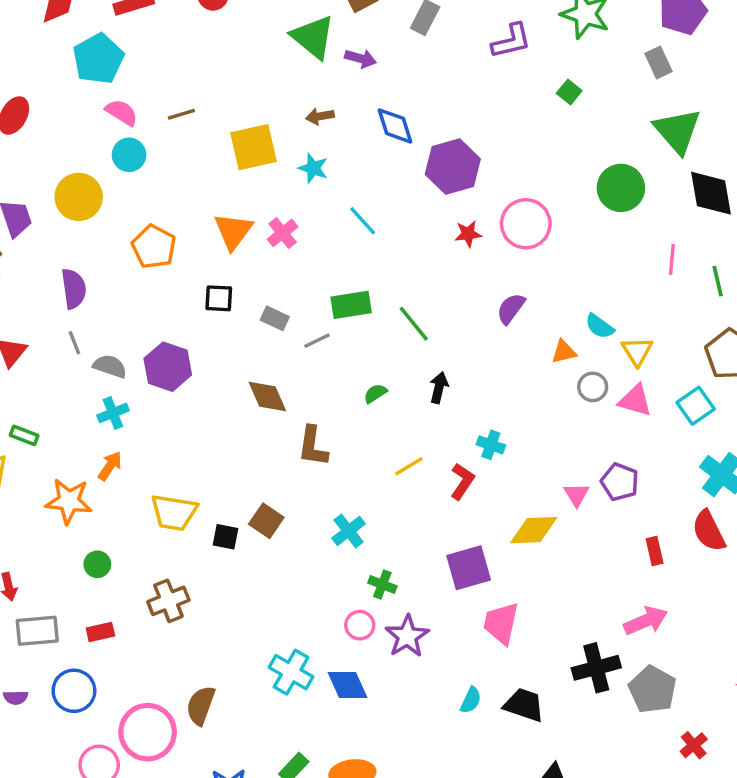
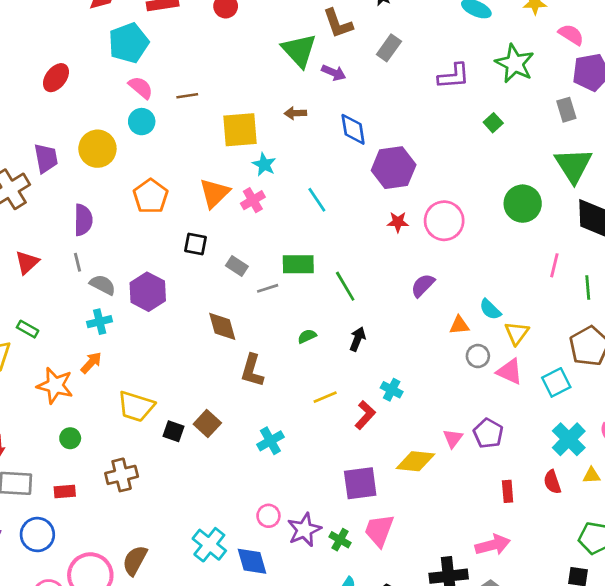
cyan star: (313, 168) -> (264, 164), moved
red semicircle: (709, 531) -> (552, 482), size x0.7
green cross: (382, 584) -> (340, 540), moved

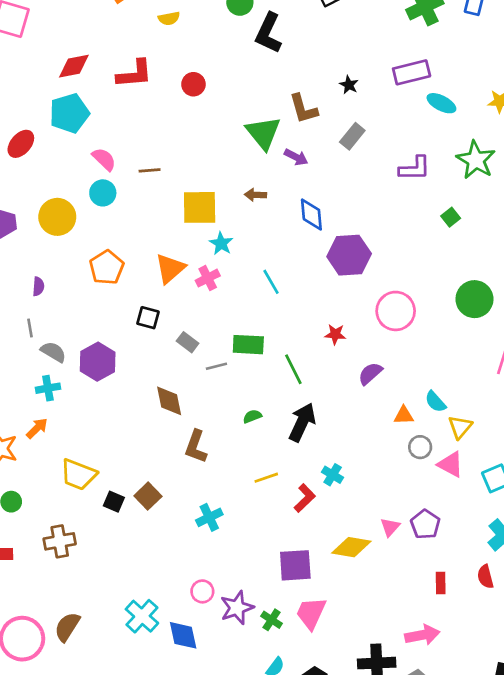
cyan pentagon: (129, 43) -> (69, 113), moved
purple semicircle: (83, 220) -> (38, 286), size x0.6
red star: (398, 222) -> (335, 334), moved
black arrow: (358, 339) -> (302, 422), size x1.6

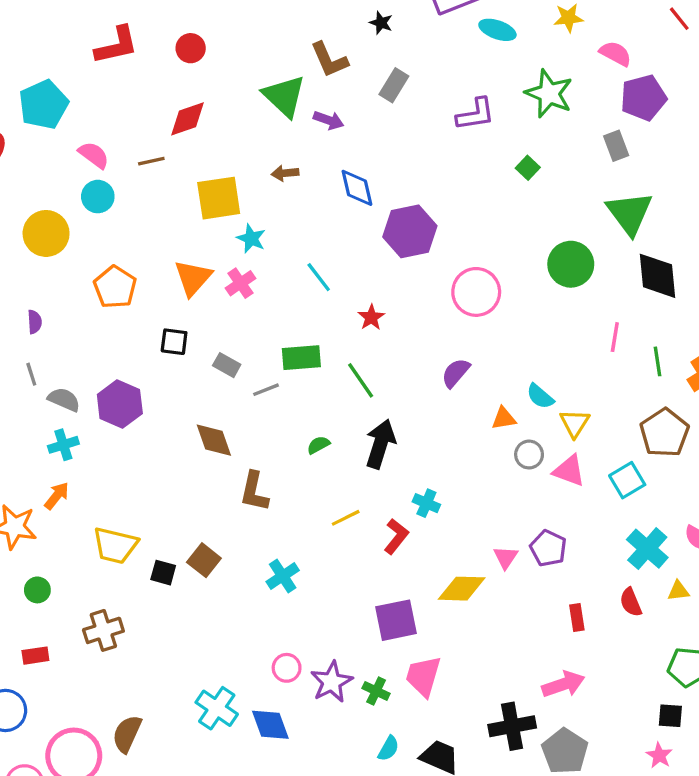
red diamond: (74, 66) -> (187, 119), moved
red star: (335, 334) -> (371, 317), moved, turned -30

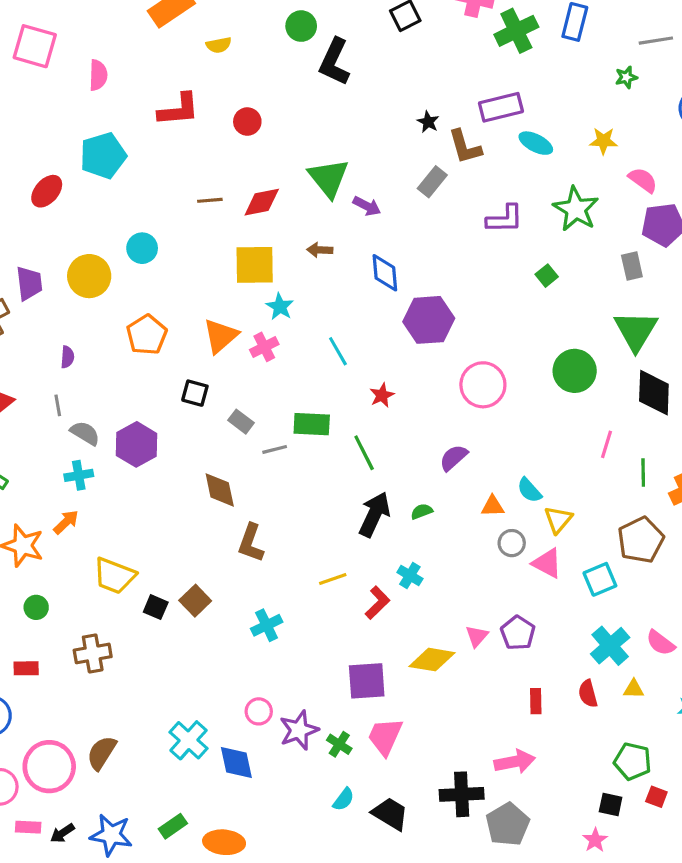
brown L-shape: (329, 60) -> (465, 147), moved
red diamond: (187, 119) -> (262, 202), moved
pink semicircle: (94, 155) -> (98, 75), moved, turned 48
brown line: (151, 161) -> (210, 200), moved
green semicircle: (318, 445) -> (422, 511), moved

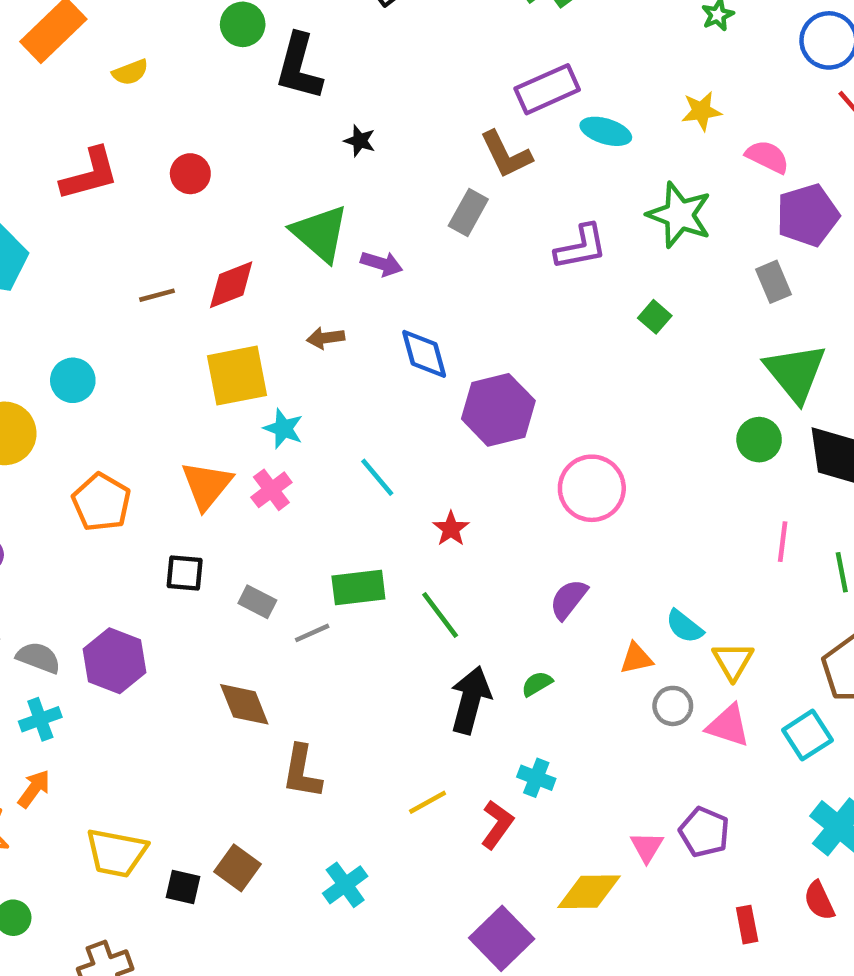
black star: (428, 122) -> (360, 141), moved
green circle: (575, 371) -> (759, 440), moved, size x0.7
purple square: (367, 681) -> (502, 938), turned -30

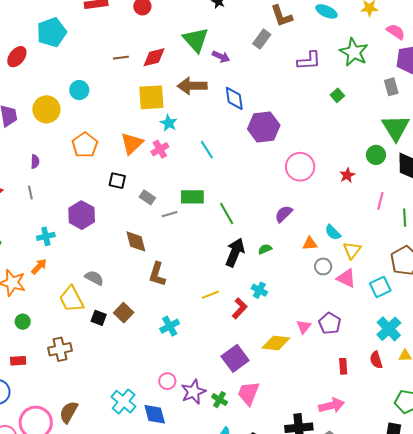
brown arrow: (326, 338) -> (192, 86), size x1.8
red star: (451, 529) -> (347, 175), moved
gray semicircle: (38, 658) -> (94, 278), moved
yellow trapezoid: (116, 853) -> (71, 299), turned 44

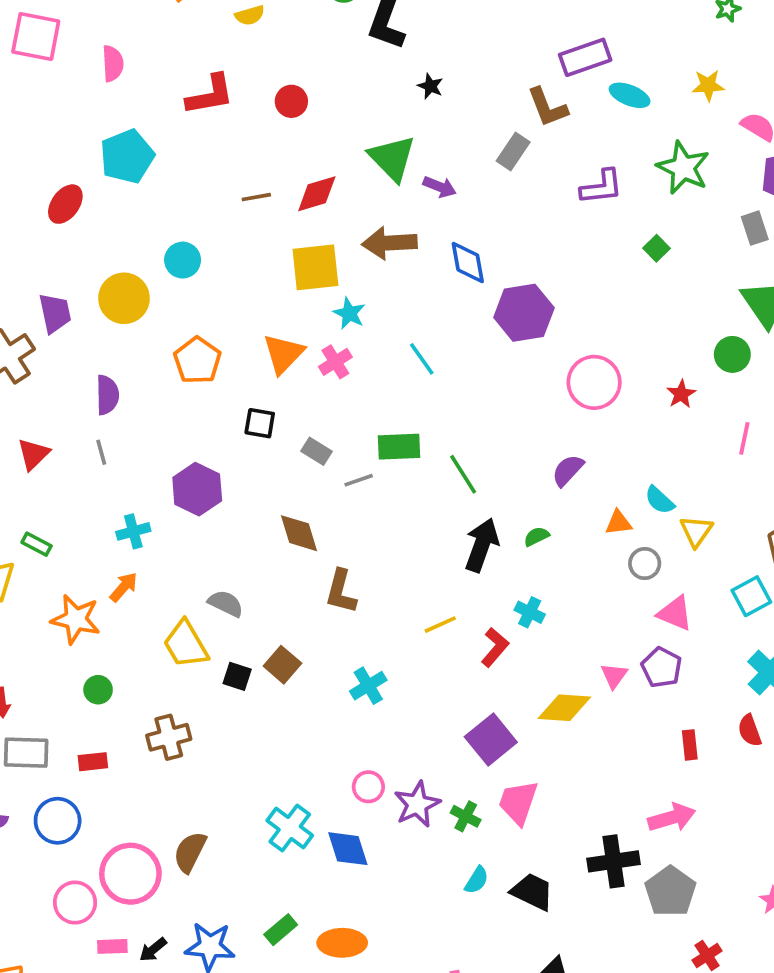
purple semicircle: (35, 161) -> (107, 395), size x1.5
pink triangle: (346, 278) -> (675, 613), moved

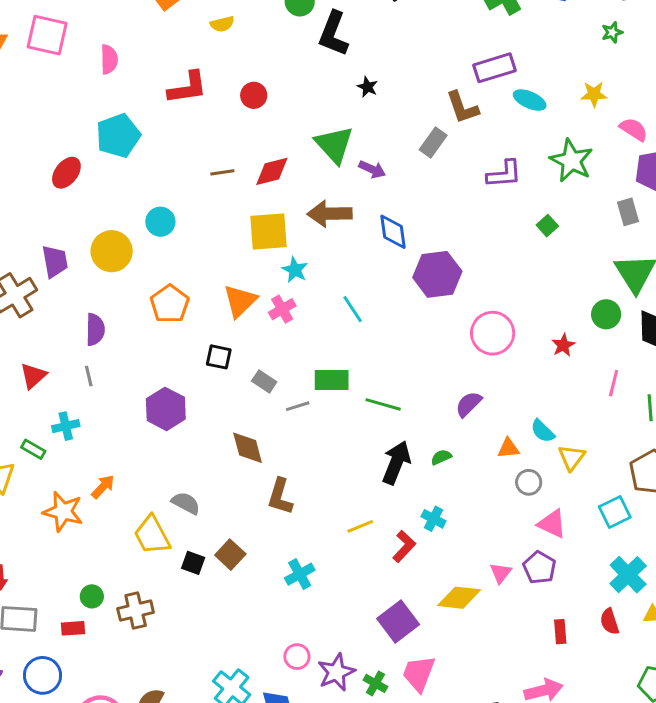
green line: (463, 474) -> (383, 404), turned -44
cyan cross: (133, 531) -> (66, 426), moved
green circle: (98, 690) -> (92, 596), moved

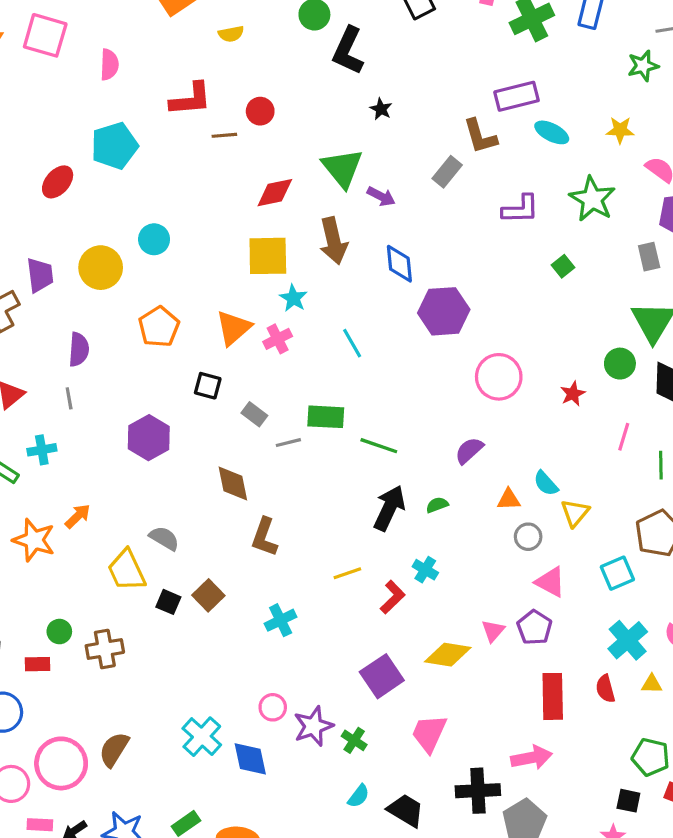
green star: (612, 32) -> (643, 66), size x1.4
brown line: (222, 172) -> (224, 135), moved
brown arrow: (330, 214) -> (333, 241), turned -105
red rectangle: (560, 632) -> (553, 696), size x1.8
pink trapezoid: (419, 674) -> (429, 733), moved

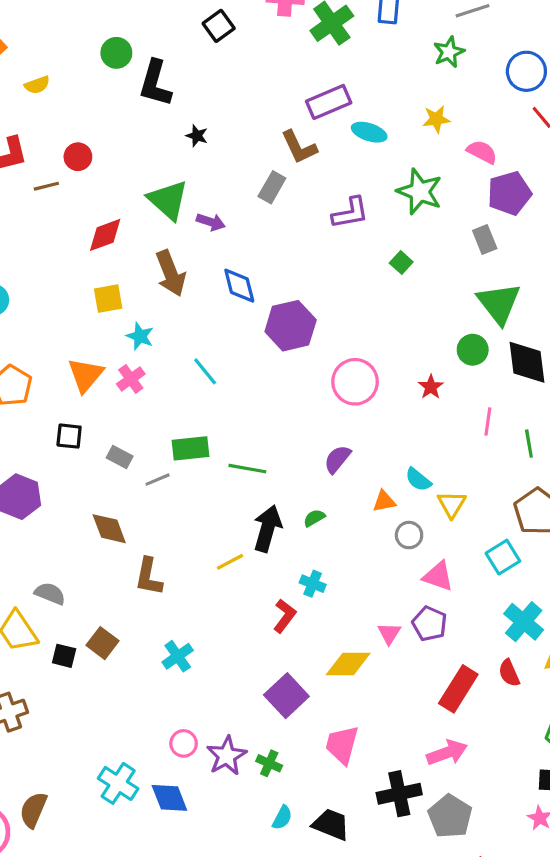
yellow square: (268, 256) -> (108, 299), size x0.7
yellow line: (347, 573) -> (230, 562), moved
red rectangle: (553, 696) -> (458, 689), turned 42

